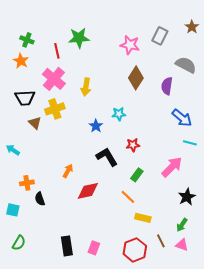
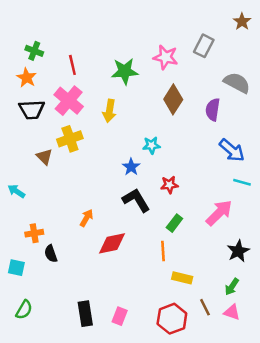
brown star: (192, 27) -> (242, 22), moved
green star: (79, 38) -> (125, 71), moved
black trapezoid: (25, 98) -> (32, 110), moved
blue star: (96, 126) -> (131, 167), moved
orange line: (128, 197) -> (163, 251), turned 42

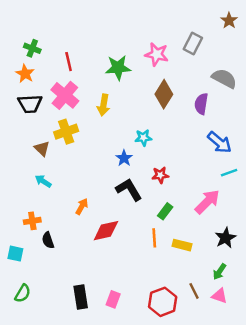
cyan line: (242, 182) -> (229, 173), turned -35
cyan arrow: (16, 191) -> (43, 181), moved
yellow rectangle: (182, 278) -> (182, 245), moved

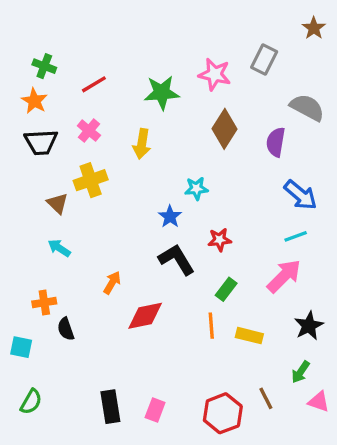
red line: (69, 62) -> (94, 84), turned 72
pink cross: (65, 95) -> (89, 131), size x0.6
cyan line: (229, 173) -> (296, 236), moved
pink triangle: (219, 296) -> (319, 402), moved

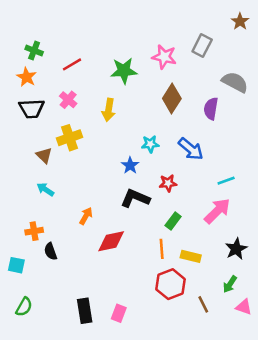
blue arrow: (301, 195) -> (191, 149), moved
black L-shape: (177, 260) -> (135, 198), turned -36
red hexagon: (223, 413) -> (171, 284), moved

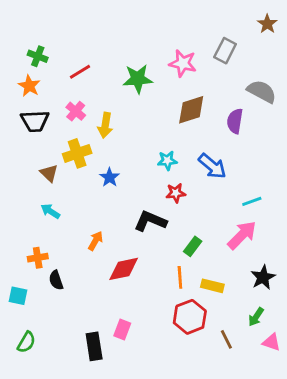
brown diamond: (172, 99) -> (191, 110), turned 40
yellow arrow: (109, 110) -> (105, 125), moved
blue star: (130, 165) -> (110, 177), moved
red star: (168, 183) -> (176, 193), moved
pink rectangle: (119, 313) -> (122, 330), moved

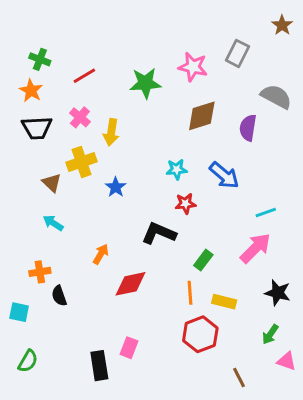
black star: (263, 277) -> (278, 293), turned -30
brown line: (226, 339) -> (239, 377), moved

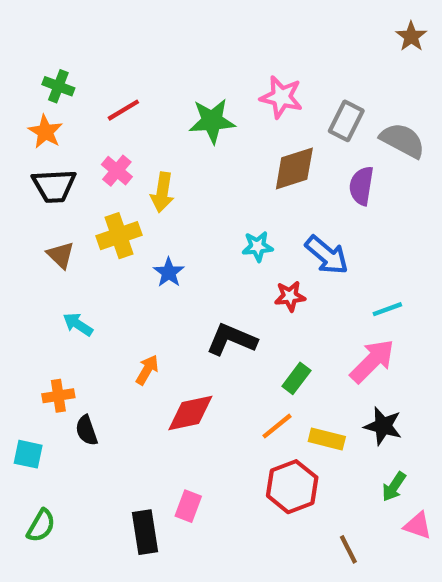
gray rectangle: (238, 53) -> (346, 121), moved
brown triangle: (52, 183) -> (61, 255), moved
red star: (185, 204) -> (290, 296), moved
orange line: (190, 293) -> (277, 426), turned 55
black star: (278, 293) -> (383, 426), moved

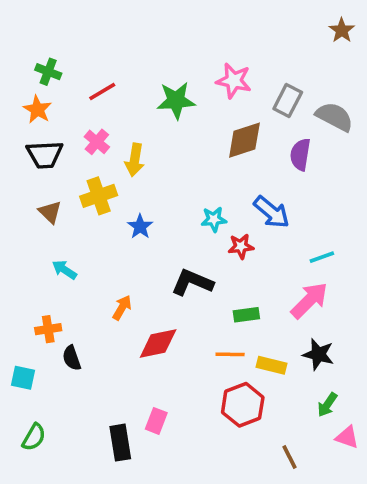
cyan star: (258, 246) -> (214, 219), moved
green rectangle: (296, 378) -> (246, 315), turned 45
orange line: (277, 426) -> (230, 354), turned 40

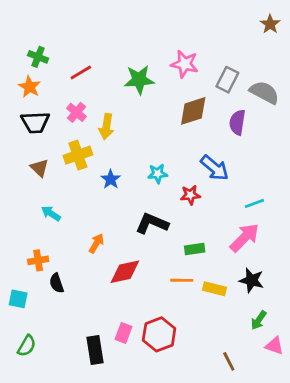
cyan star: (214, 219) -> (158, 174), moved
red hexagon: (243, 405) -> (159, 334), moved

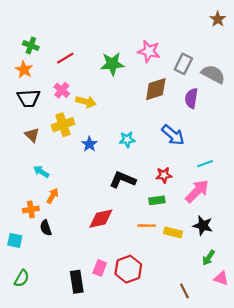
yellow arrow: (106, 127) -> (86, 102), turned -84
red star: (190, 195) -> (164, 175), moved
orange arrow: (96, 243) -> (53, 196), moved

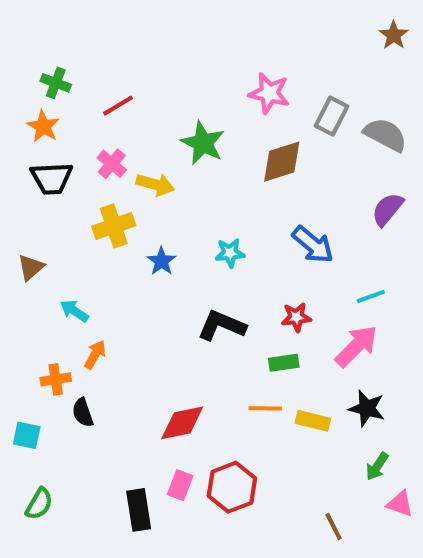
green star: (112, 64) -> (203, 143), moved, turned 30
purple semicircle: (191, 98) -> (387, 209), moved, turned 30
brown triangle: (32, 135) -> (31, 267), moved, turned 35
red diamond: (101, 219) -> (182, 423), moved

